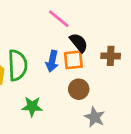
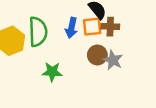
brown cross: (111, 56) -> (110, 27), moved
gray star: (95, 117) -> (113, 60), moved

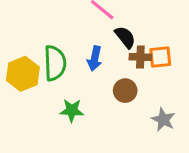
orange square: (92, 27) -> (160, 57), moved
gray star: (113, 60) -> (163, 120), moved

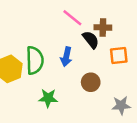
brown cross: (140, 57) -> (103, 27), moved
gray star: (163, 120) -> (121, 105), turned -30

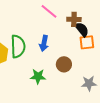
black semicircle: (91, 40) -> (82, 29), moved
green star: (48, 98) -> (38, 76), moved

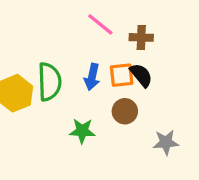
black semicircle: (82, 29) -> (141, 75), moved
orange square: (87, 42) -> (122, 75), moved

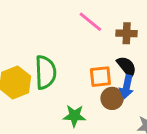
orange square: (122, 75) -> (100, 77), moved
blue arrow: (92, 77) -> (127, 87), moved

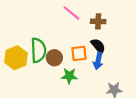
brown circle: (112, 98) -> (54, 58), moved
green star: (74, 116) -> (69, 76), moved

